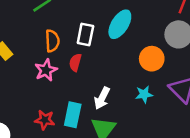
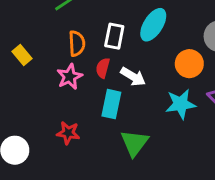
cyan star: (144, 94) -> (181, 104), size x1.5
white arrow: (102, 98) -> (133, 77), moved, turned -85
cyan rectangle: (73, 115) -> (111, 104), moved

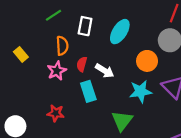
white rectangle: (114, 36) -> (85, 26), moved
cyan rectangle: (111, 104) -> (88, 91), turned -30
green triangle: (134, 143) -> (122, 121), moved

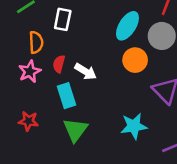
cyan ellipse: (120, 32) -> (127, 26), moved
cyan star: (140, 91) -> (134, 126), moved
green triangle: (122, 121) -> (75, 130), moved

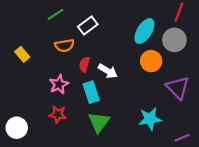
white rectangle: (63, 19) -> (88, 25), turned 42
orange semicircle: (36, 42) -> (64, 45), turned 84
pink star: (30, 72) -> (59, 84), moved

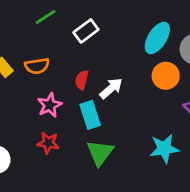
orange semicircle: (64, 45) -> (37, 66), moved
white arrow: (108, 71) -> (111, 88), turned -72

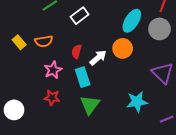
orange circle: (166, 76) -> (123, 48), moved

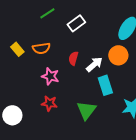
pink star: (53, 70) -> (50, 76), turned -30
cyan rectangle: (83, 77) -> (105, 85), moved

